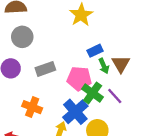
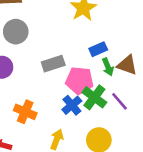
brown triangle: (121, 64) -> (127, 65), turned -42
gray rectangle: (45, 69) -> (53, 64), moved
blue cross: (75, 112) -> (72, 105), moved, size x0.7

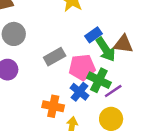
green arrow: (108, 67) -> (106, 49), size x1.5
purple line: (120, 101) -> (113, 91), moved, turned -72
orange cross: (25, 112) -> (53, 106), moved

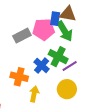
blue rectangle: (93, 35) -> (55, 19), turned -48
brown triangle: (123, 44) -> (68, 14), moved
pink pentagon: (82, 67) -> (44, 29), moved

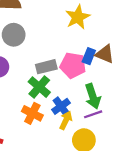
green arrow: (65, 31) -> (93, 96), moved
green cross: (58, 57) -> (39, 87), moved
yellow arrow: (34, 94) -> (66, 120), moved

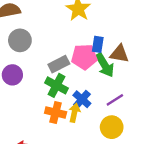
brown triangle: (105, 54) -> (119, 54), moved
green arrow: (93, 96) -> (105, 65), moved
yellow arrow: (66, 120) -> (74, 113), moved

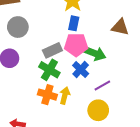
blue rectangle: (98, 44) -> (74, 23), moved
brown triangle: (119, 54) -> (120, 27), moved
green arrow: (105, 65) -> (94, 53), turned -40
blue cross: (82, 99) -> (81, 70), moved

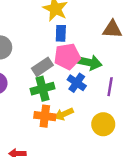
green cross: (49, 70) -> (43, 89), turned -36
purple line: (102, 85) -> (110, 87), moved, turned -42
yellow arrow: (65, 95) -> (64, 114), turned -119

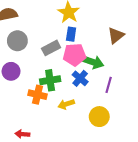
brown triangle: (112, 29) -> (116, 35), turned -48
gray rectangle: (42, 67) -> (51, 48), moved
orange cross: (45, 116) -> (37, 95), moved

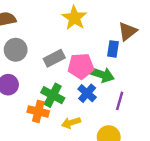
blue rectangle: (71, 34) -> (113, 49), moved
brown triangle: (116, 35) -> (128, 31), moved
green cross: (50, 80) -> (53, 95), turned 36

